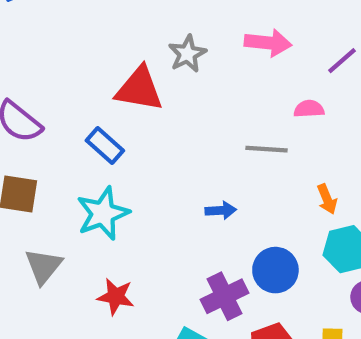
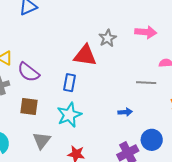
blue rectangle: (105, 146) -> (69, 83), turned 60

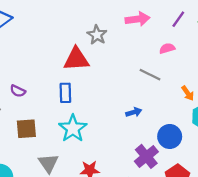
purple semicircle: (28, 72) -> (18, 91), size x0.6
gray line: (146, 83) -> (150, 75), turned 36

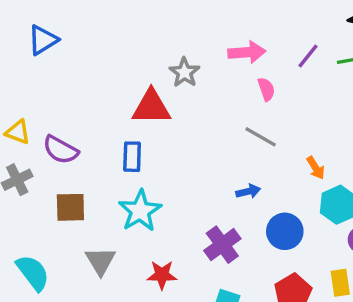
pink semicircle: (167, 48) -> (266, 89), moved, turned 84
purple semicircle: (18, 91) -> (61, 150), size x1.5
blue arrow: (134, 112) -> (248, 191), moved
purple cross: (146, 156) -> (222, 245), moved

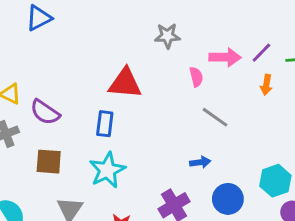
pink arrow: (247, 52) -> (225, 57), moved
gray star: (184, 72) -> (167, 36), moved, turned 30
pink semicircle: (266, 89) -> (196, 77), moved
orange arrow: (316, 168) -> (266, 85), moved, turned 36

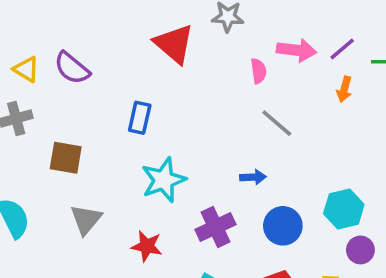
red triangle: (125, 83) -> (174, 44), moved, turned 30
purple semicircle: (45, 112) -> (72, 68), moved
cyan star: (107, 170) -> (164, 180), moved

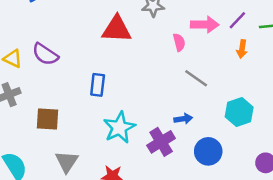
red triangle: (174, 44) -> (117, 29), turned -32
cyan hexagon: (344, 209) -> (239, 112), moved
purple cross: (215, 227) -> (161, 142), moved

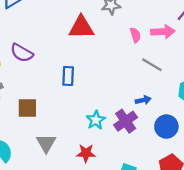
pink arrow: (205, 25) -> (163, 32), moved
cyan star: (119, 128) -> (96, 120), moved, size x0.7

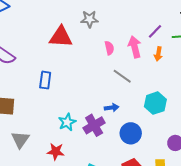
pink arrow: (163, 32) -> (135, 47), turned -105

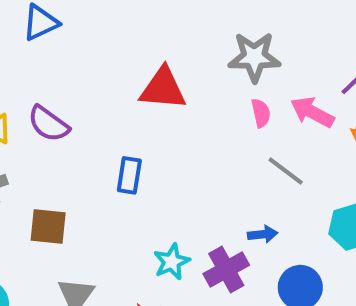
gray star: (89, 19) -> (254, 57), moved, size x1.4
pink arrow: (135, 47) -> (312, 112), turned -50

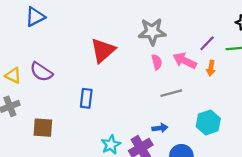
red triangle: (163, 89) -> (103, 50), turned -44
gray line: (286, 171) -> (171, 93), turned -50

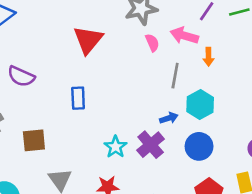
orange arrow: (211, 68) -> (208, 57), moved
gray line: (171, 93) -> (175, 76), turned -55
cyan hexagon: (208, 122) -> (200, 105), moved

